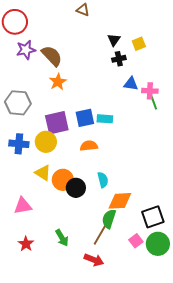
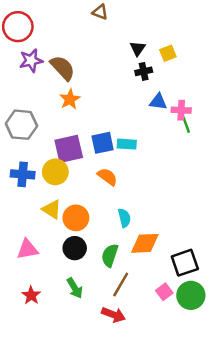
orange semicircle: (89, 146) -> (107, 177), turned 42
black circle: (76, 188) -> (75, 248), moved
green semicircle: (109, 219) -> (110, 255), moved

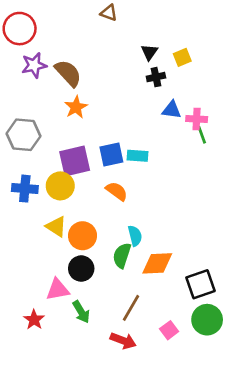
pink triangle: (27, 249) -> (58, 289), moved
green semicircle: (110, 255) -> (122, 255), moved
pink square: (164, 292) -> (169, 330), moved

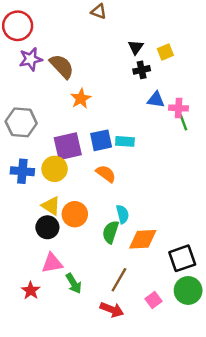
orange star: (76, 107) -> (81, 99), moved
black circle: (81, 269) -> (47, 227), moved

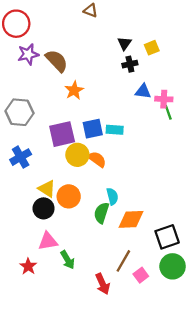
yellow circle: (55, 169) -> (77, 155), moved
blue cross: (22, 171) -> (21, 157), turned -35
brown line: (119, 280) -> (123, 261), moved
red arrow: (112, 310) -> (103, 284), turned 45

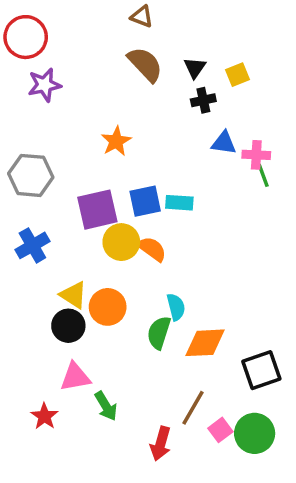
brown semicircle: (57, 61) -> (145, 64), moved
green circle: (173, 266) -> (255, 433), moved
red arrow: (103, 284) -> (161, 444), turned 40

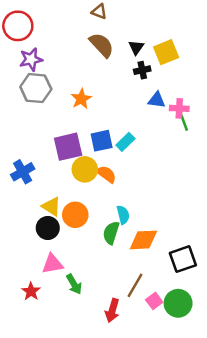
yellow square: (237, 75) -> (166, 52), size x1.5
gray hexagon: (31, 175) -> (36, 88), moved
cyan rectangle: (179, 203) -> (125, 142), turned -48

